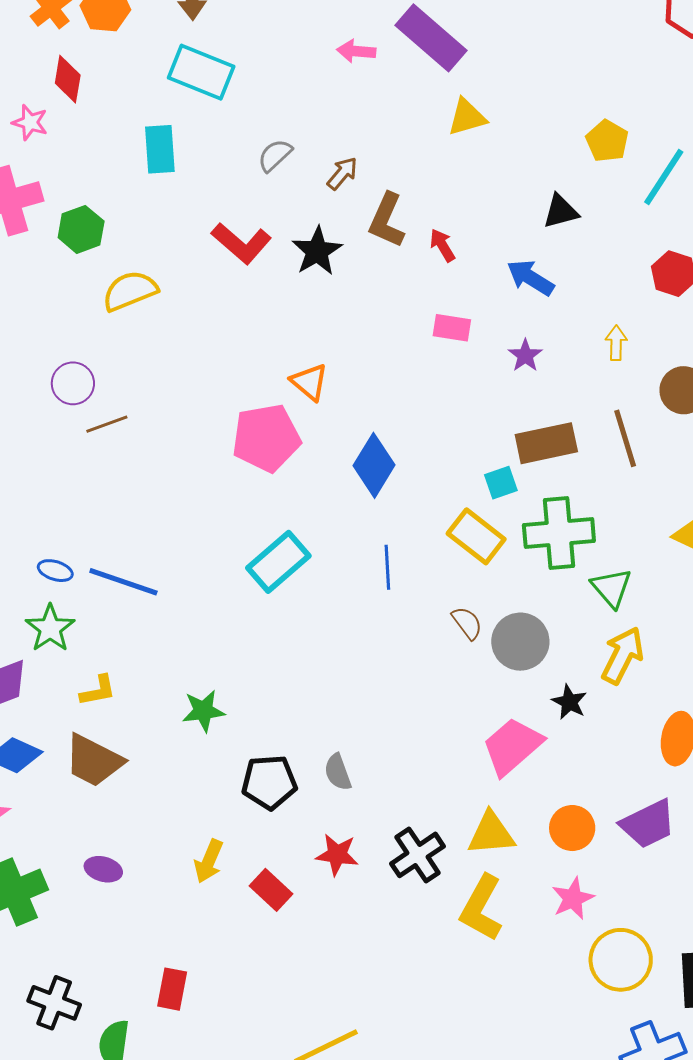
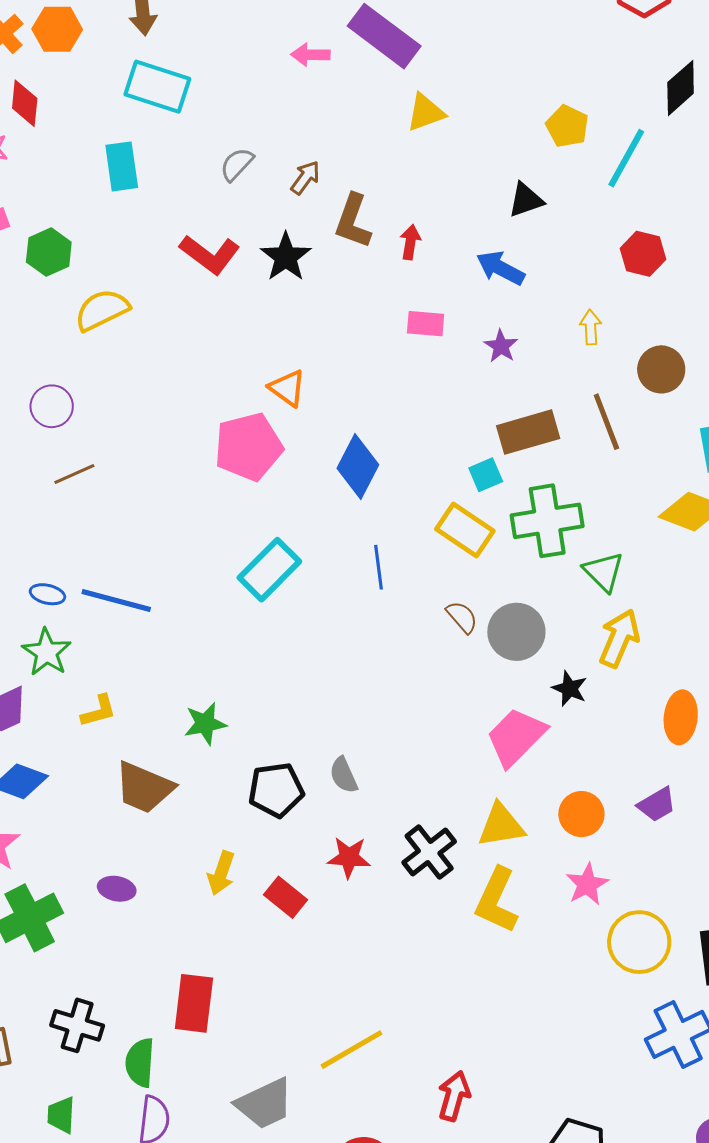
red arrow: (442, 245) -> (410, 242), turned 44
brown line: (107, 424) -> (74, 474), moved
brown trapezoid: (94, 761) -> (144, 788), moved
purple trapezoid: (648, 824) -> (657, 805), size x0.7
red rectangle: (172, 989) -> (194, 1003), size x1.4

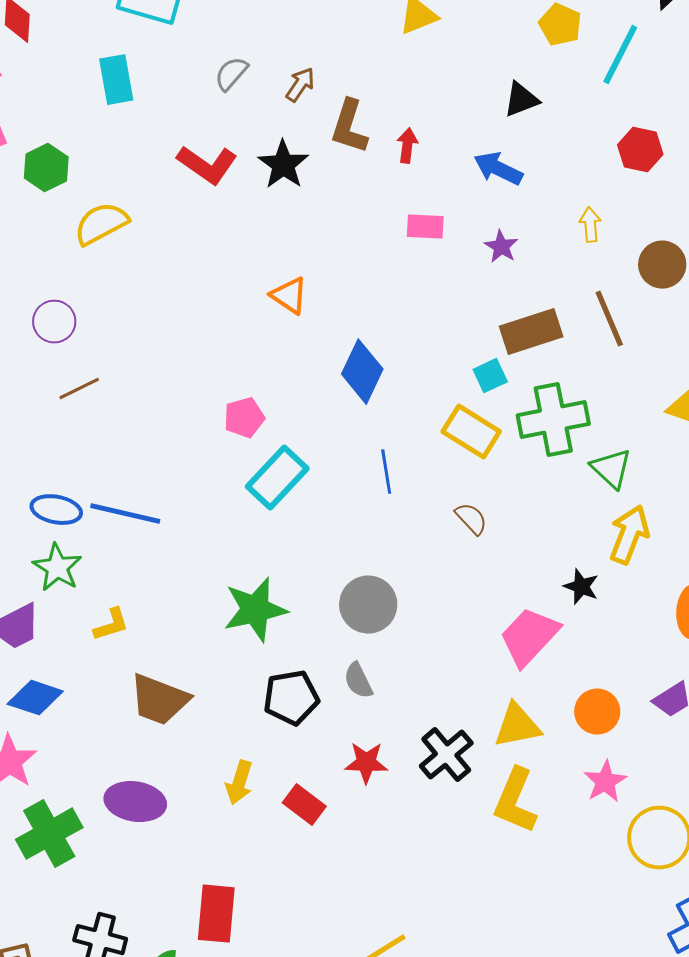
pink pentagon: (248, 447) -> (244, 418), moved, size x0.6
blue ellipse: (47, 594) -> (56, 510), size x1.4
gray circle: (516, 632) -> (368, 605), moved
green star: (205, 724) -> (255, 610), moved, size x1.5
purple ellipse: (117, 889) -> (135, 802), size x1.6

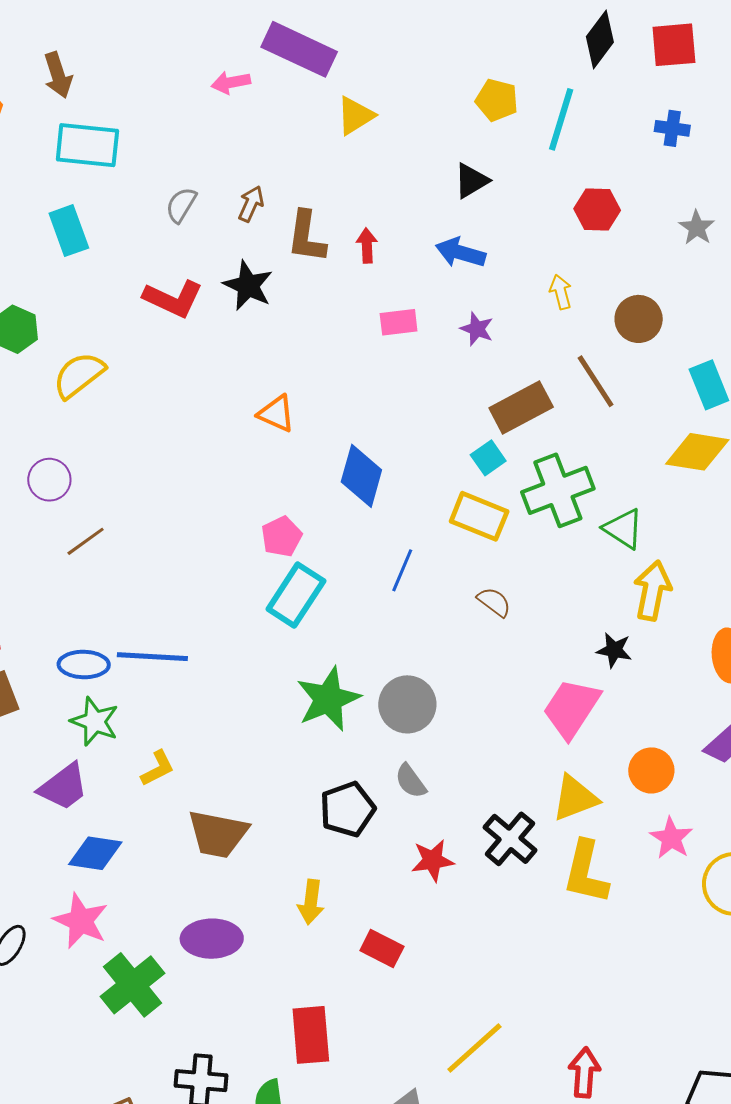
pink pentagon: (244, 418) -> (282, 537), moved
blue line: (386, 472) -> (402, 570), turned 42
green star: (255, 610) -> (328, 699), moved
red rectangle: (304, 805) -> (382, 948), moved

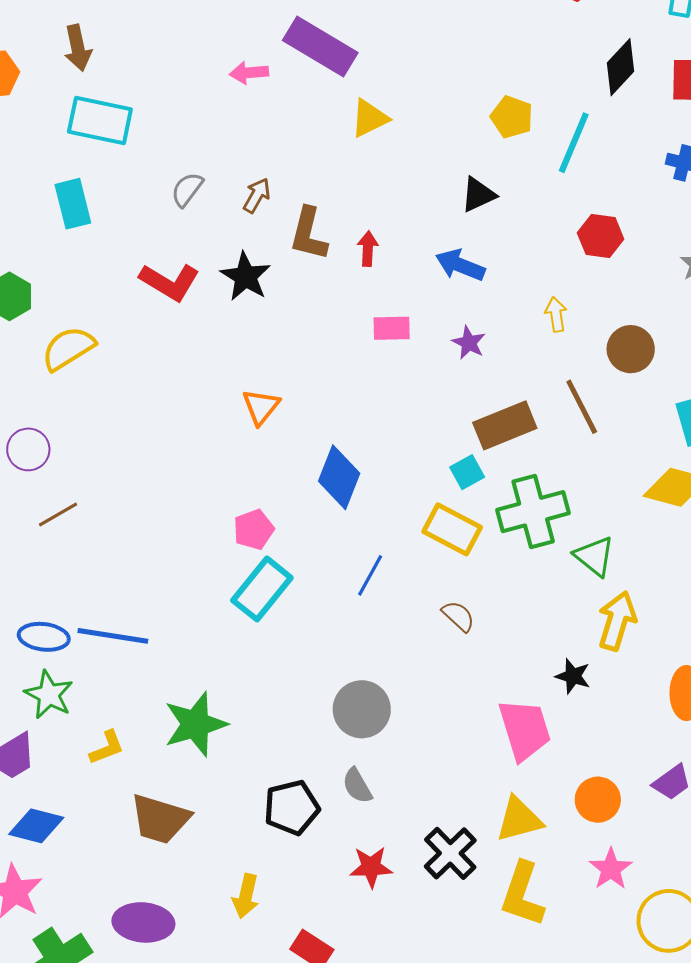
orange triangle: (276, 414) -> (261, 407), turned 39
green star: (328, 699) -> (195, 724), moved
pink trapezoid: (571, 708) -> (525, 730), turned 124

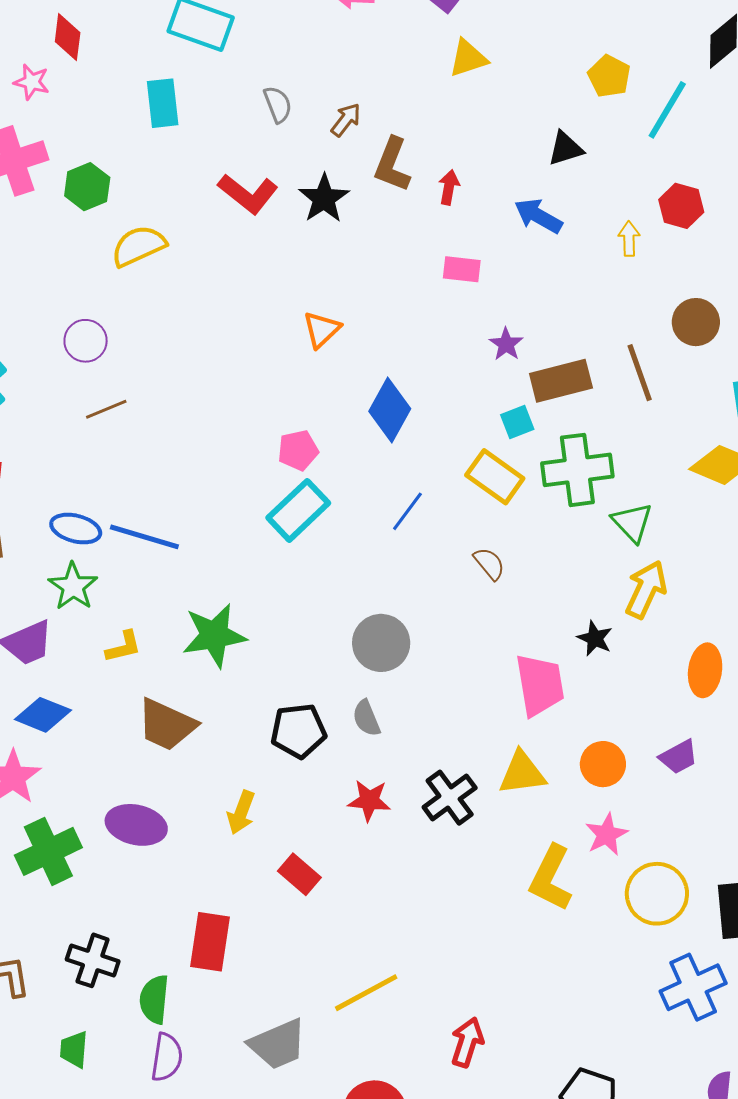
gray semicircle: (187, 189) -> (278, 104), turned 114
yellow arrow: (556, 314) -> (629, 239), moved
purple star: (469, 343) -> (506, 344), moved
yellow L-shape: (522, 894) -> (551, 878), moved

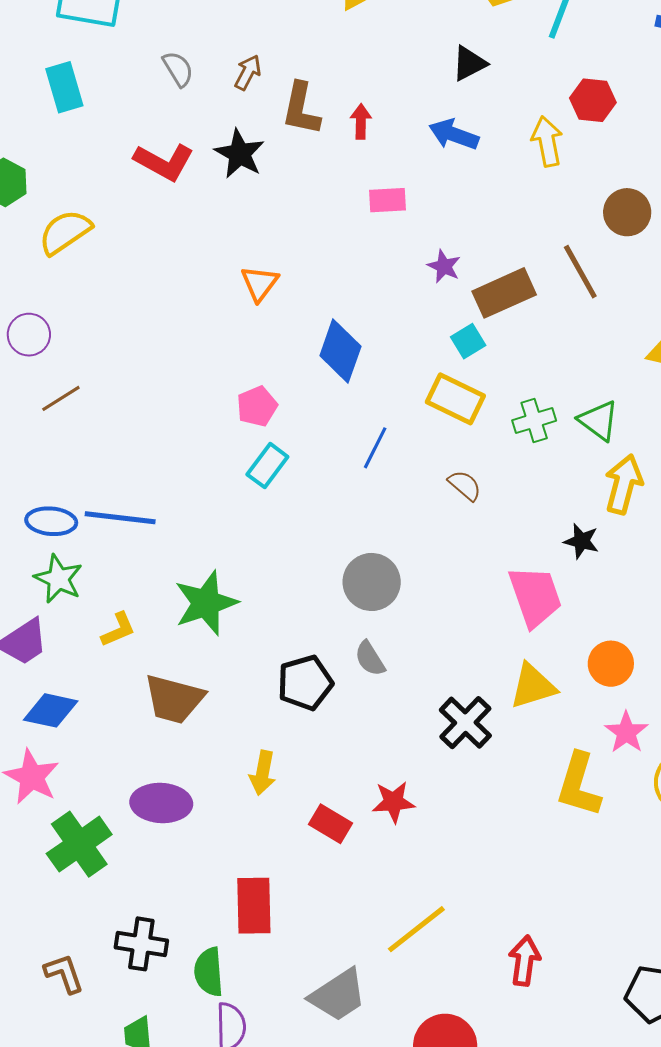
yellow arrow: (629, 239) -> (547, 141), size x1.4
green cross: (577, 470) -> (534, 420), moved, size x0.6
cyan rectangle: (298, 510) -> (267, 466), size x0.7
red star: (369, 800) -> (393, 802), moved

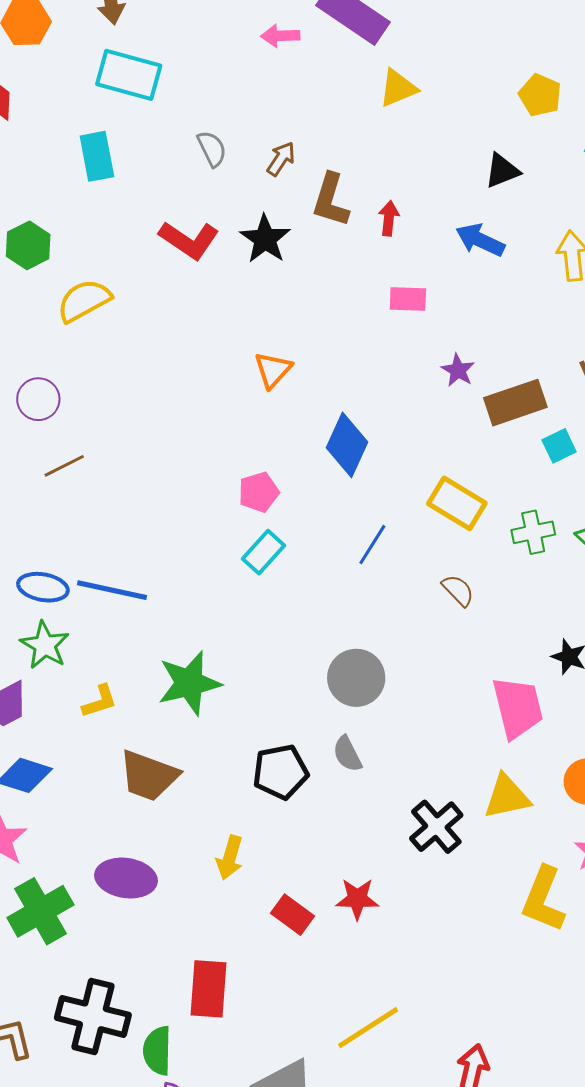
cyan square: (468, 341) -> (559, 446), moved
black cross: (141, 944) -> (93, 1016), size x1.4

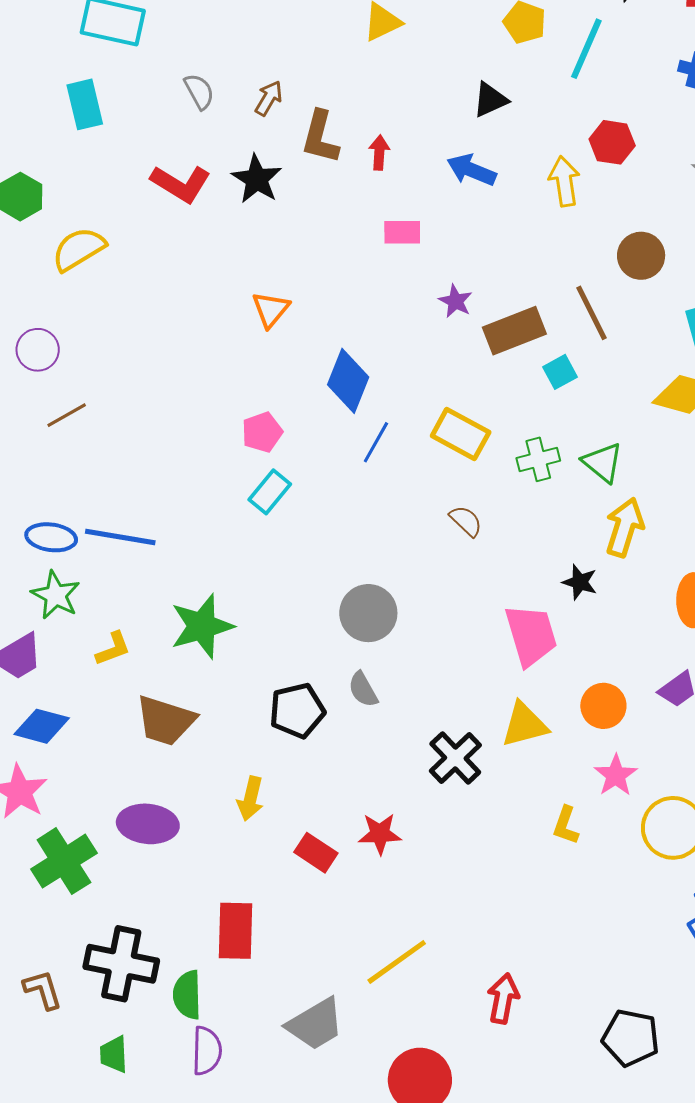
blue line: (372, 545) -> (376, 442), moved
yellow L-shape: (543, 899) -> (566, 825), size x0.6

